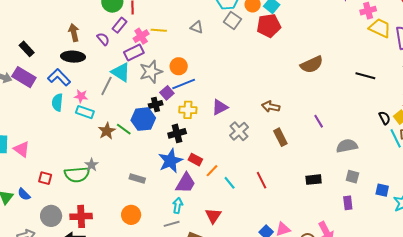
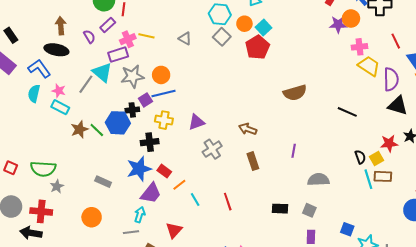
red pentagon: (269, 26) -> (258, 47), turned -30
purple line: (319, 121) -> (294, 151), turned 32
gray star: (92, 165) -> (57, 186), moved
gray square: (352, 177) -> (309, 210), moved

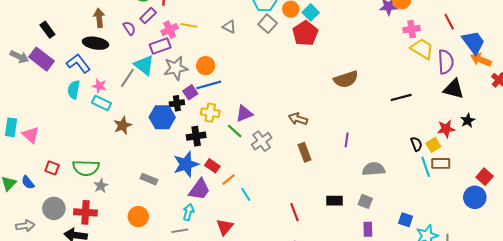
black line: (347, 112) -> (401, 97), turned -36
green line: (97, 130) -> (235, 131), moved
red line: (228, 202) -> (295, 212), moved

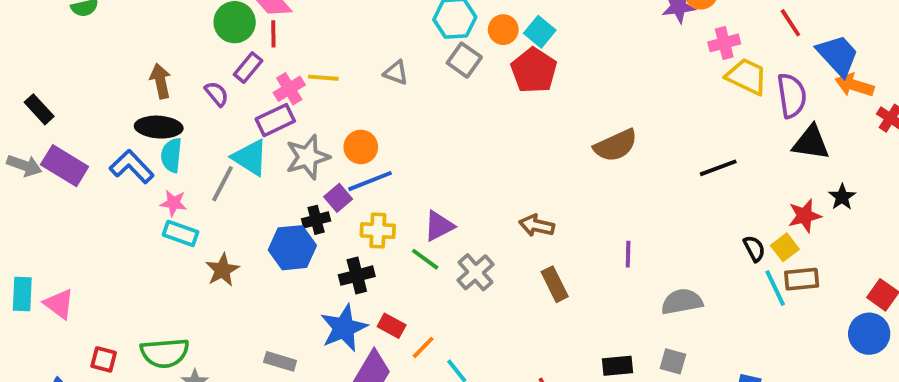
black rectangle: (47, 30) -> (39, 109), moved
cyan semicircle: (74, 90) -> (171, 155), moved

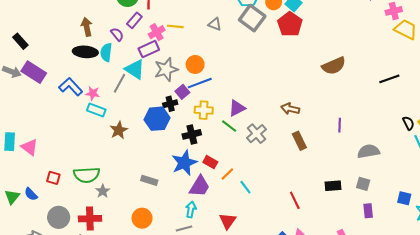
gray square: (464, 60) -> (252, 18), size x1.4
cyan semicircle: (171, 155) -> (106, 52), moved
blue L-shape: (132, 167) -> (71, 87), moved

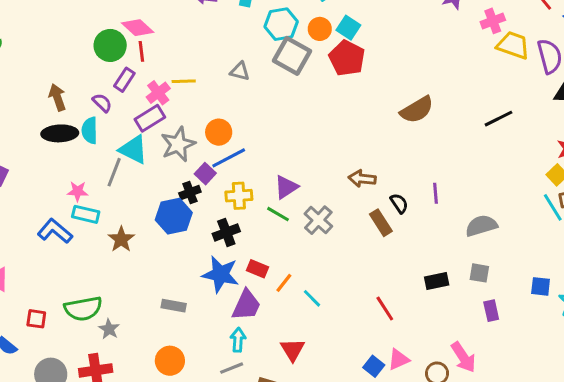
blue L-shape: (71, 87) -> (55, 231), moved
black semicircle: (408, 123) -> (399, 203), moved
blue star: (184, 163) -> (220, 274), turned -30

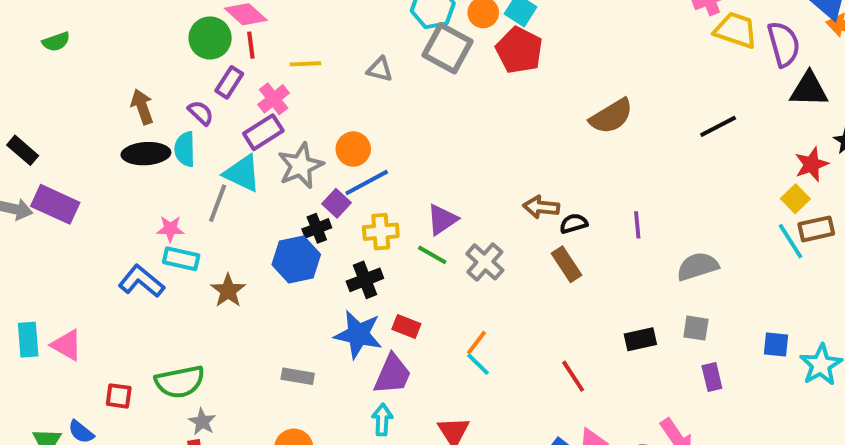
yellow line: (184, 81) -> (305, 64), moved
black semicircle: (399, 203) -> (574, 223), moved, turned -72
orange line: (284, 283) -> (476, 343), moved
gray star: (109, 329) -> (202, 422), moved

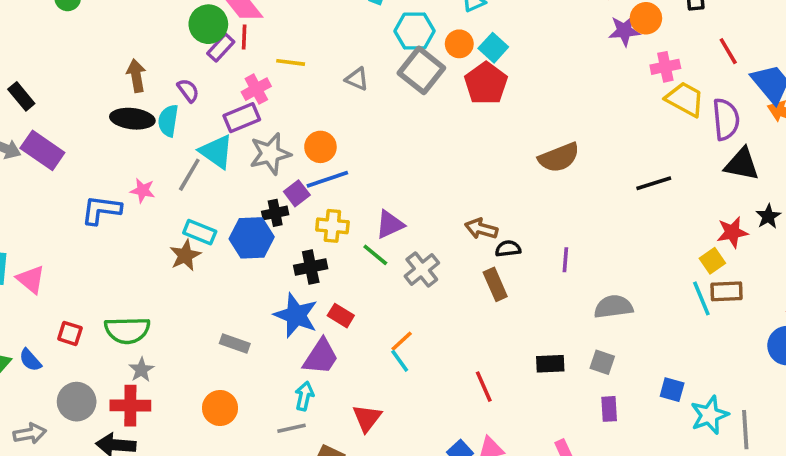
purple rectangle: (229, 82) -> (221, 48), moved
cyan rectangle: (181, 259) -> (200, 232), moved
blue L-shape: (141, 281) -> (101, 210), moved, turned -42

